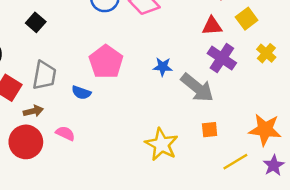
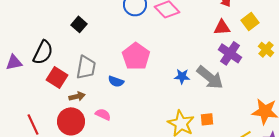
blue star: (163, 67) -> (182, 76), moved
orange square: (210, 130) -> (207, 119), moved

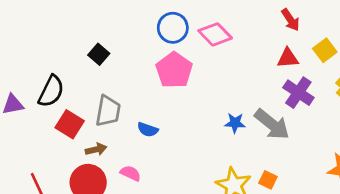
pink pentagon: (136, 56) -> (174, 70), moved
orange square: (207, 119) -> (268, 180), turned 32

